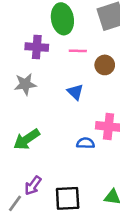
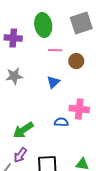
purple cross: (37, 47) -> (13, 38), moved
blue triangle: (75, 92) -> (53, 82), turned 32
green arrow: (27, 139) -> (23, 130), moved

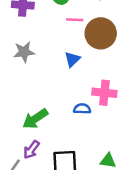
brown circle: (76, 61) -> (101, 33), size x1.6

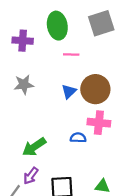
brown circle: (101, 33) -> (95, 89), moved

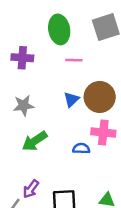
purple cross: (23, 41) -> (22, 58), moved
gray star: (24, 85) -> (24, 106), moved
green arrow: (34, 147) -> (35, 141), moved

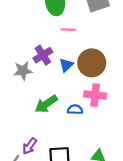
purple cross: (22, 58) -> (43, 55), moved, turned -36
green arrow: (35, 141) -> (46, 104), moved

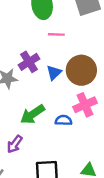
pink cross: (95, 95) -> (85, 105), turned -30
purple arrow: (30, 146) -> (15, 144), moved

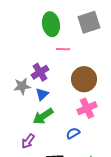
blue triangle: (54, 73) -> (42, 94), moved
blue semicircle: (64, 120) -> (73, 133), moved, turned -32

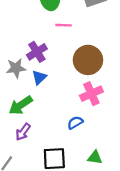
green arrow: (43, 116) -> (21, 105), moved

